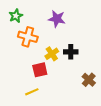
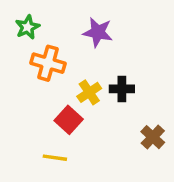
red square: (40, 70) -> (69, 120), turned -35
yellow line: (32, 92) -> (55, 158), turned 32

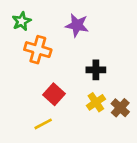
yellow cross: (89, 92) -> (96, 102), moved
yellow line: (55, 158) -> (43, 124), turned -36

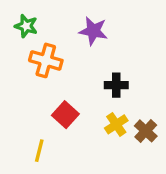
green star: (22, 21) -> (26, 26), turned -30
yellow line: (43, 124) -> (39, 151), moved, turned -48

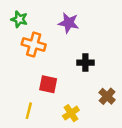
red square: (65, 115) -> (48, 84), turned -30
yellow cross: (116, 124) -> (71, 113), moved

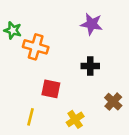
green star: (19, 19) -> (13, 30), moved
purple star: (69, 23) -> (92, 24), moved

